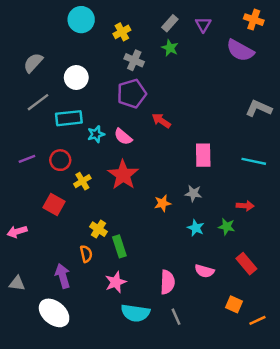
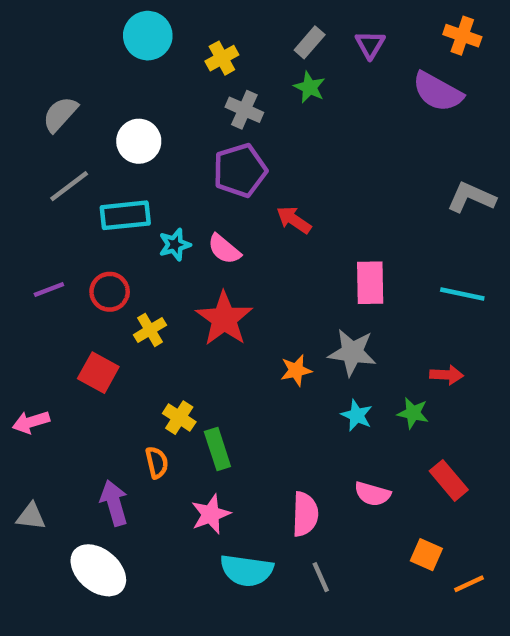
gray star: (193, 193) -> (352, 352), size x1.5

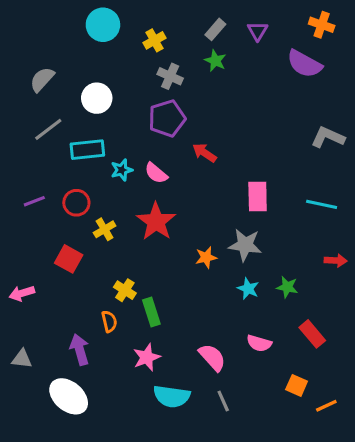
red arrow: (447, 375) -> (336, 261), moved
pink semicircle: (305, 514) -> (212, 357), turned -44

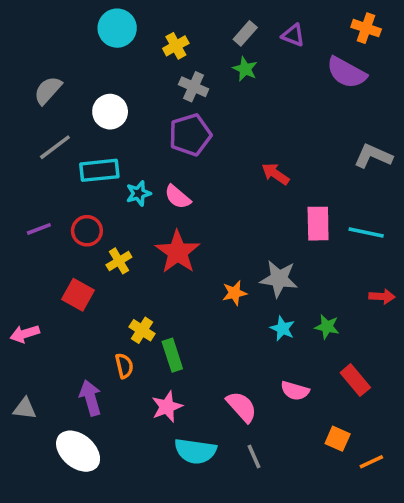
purple triangle: (258, 31) -> (293, 35), turned -40
red arrow: (204, 153) -> (275, 174), moved
pink rectangle: (258, 197) -> (318, 224), moved

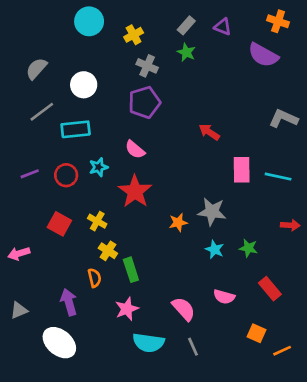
cyan star: (138, 193) -> (99, 167), moved
yellow cross: (119, 261) -> (97, 221), moved, turned -30
gray triangle: (25, 408) -> (19, 310), turned -30

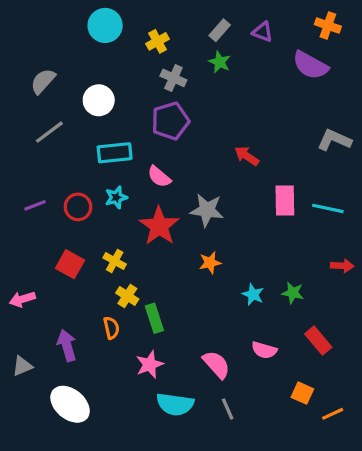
cyan rectangle: (76, 129) -> (115, 153), moved
gray star: (212, 212) -> (207, 210), moved
purple arrow: (69, 302) -> (67, 345), moved

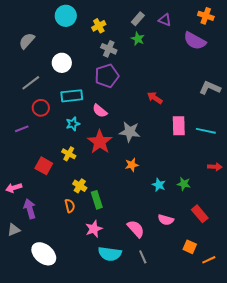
gray semicircle: (43, 81) -> (27, 41), moved
red circle: (78, 207) -> (41, 108), moved
yellow cross: (115, 261) -> (69, 154), moved
purple arrow: (67, 345) -> (30, 209), moved

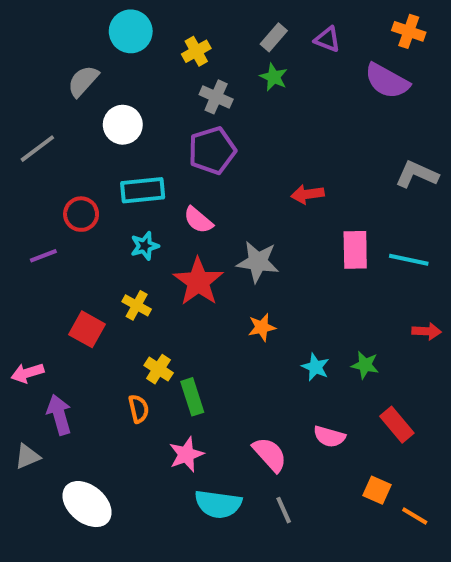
gray semicircle: (27, 41) -> (83, 81), moved
gray line: (31, 83) -> (37, 149), moved
red arrow: (155, 98) -> (307, 194), turned -42
orange line: (209, 260) -> (415, 516), turned 56

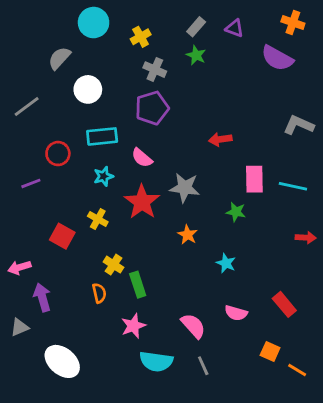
orange star: (262, 327) -> (188, 235), turned -30
green star: (365, 365) -> (236, 212), moved

